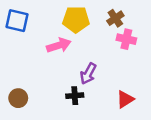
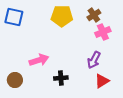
pink cross: (126, 39) -> (103, 32), turned -35
pink arrow: (59, 45) -> (39, 60), moved
purple arrow: (88, 74) -> (94, 60), moved

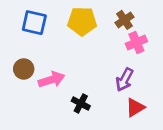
blue square: (14, 17) -> (34, 23), moved
black cross: (61, 78) -> (81, 103), turned 32
brown circle: (15, 80) -> (24, 69), moved

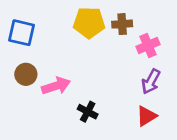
brown cross: (124, 20) -> (122, 24), moved, turned 30
blue square: (34, 23) -> (22, 33), moved
purple arrow: (124, 80) -> (151, 81), moved

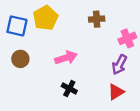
yellow pentagon: (89, 23) -> (45, 18), moved, turned -30
pink cross: (148, 46) -> (127, 38), moved
pink arrow: (56, 86) -> (66, 58), moved

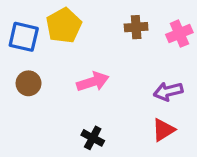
pink cross: (127, 38) -> (179, 34), moved
purple arrow: (119, 65) -> (168, 91), turned 48
black cross: (69, 88) -> (93, 138), moved

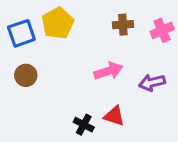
blue square: (24, 37) -> (21, 33), turned -32
pink arrow: (93, 82) -> (108, 71), moved
red triangle: (163, 130) -> (114, 116), moved, turned 50

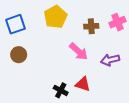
yellow pentagon: (58, 23) -> (55, 17), moved
brown cross: (123, 25) -> (91, 26), moved
pink arrow: (108, 71) -> (79, 52), turned 60

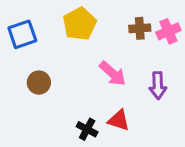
brown cross: (91, 26) -> (140, 28), moved
brown circle: (19, 55) -> (39, 83), moved
purple arrow: (110, 60) -> (158, 86), turned -78

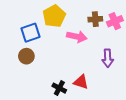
blue square: (22, 34) -> (31, 33), moved
pink arrow: (113, 74) -> (77, 37), moved, turned -30

